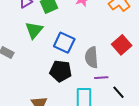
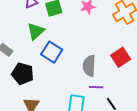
blue square: (64, 43) -> (52, 52), moved
black pentagon: (61, 71) -> (23, 74), moved

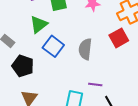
red square: (121, 57) -> (119, 38), moved
gray semicircle: (89, 66) -> (85, 49), moved

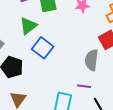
gray semicircle: (85, 49) -> (91, 60), moved

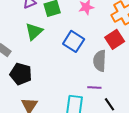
blue square: (43, 48) -> (74, 41), moved

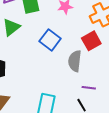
purple line: (94, 88) -> (89, 88), moved

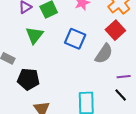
gray semicircle: (75, 61) -> (104, 54), turned -140

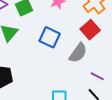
purple line: (124, 77) -> (97, 76), turned 32

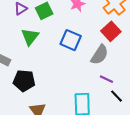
purple line: (97, 76) -> (106, 79), moved

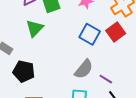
blue square: (71, 40) -> (90, 34), moved
gray semicircle: (100, 55) -> (84, 69), moved

